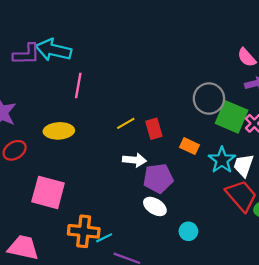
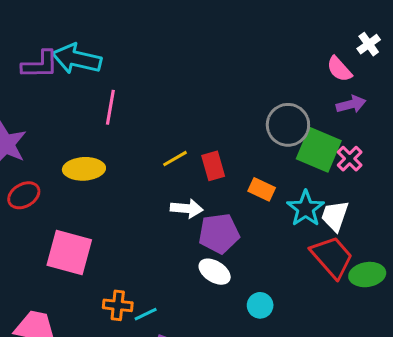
orange cross: (84, 231) -> (118, 305), size x0.7

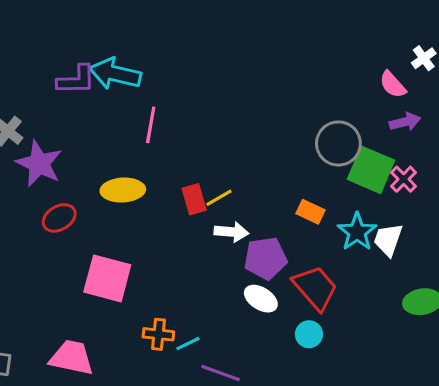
yellow line: (175, 159) -> (219, 198), moved
red rectangle: (213, 166) -> (194, 199), moved
red trapezoid: (332, 257) -> (315, 288), moved

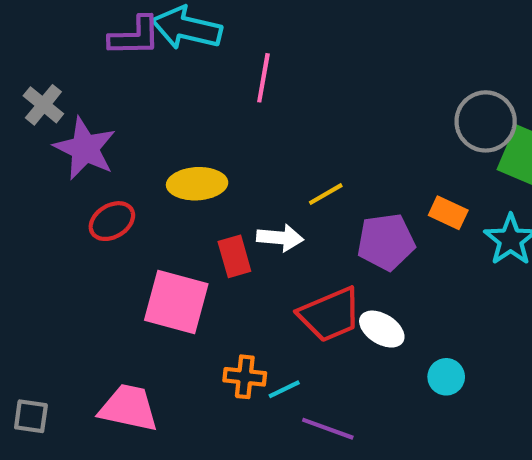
pink line: (151, 125) -> (263, 78), moved
red rectangle: (194, 199) -> (234, 256), moved
white arrow: (231, 232) -> (280, 238), moved
purple pentagon: (266, 258) -> (386, 242), moved
red trapezoid: (315, 288) -> (330, 315), moved, turned 108

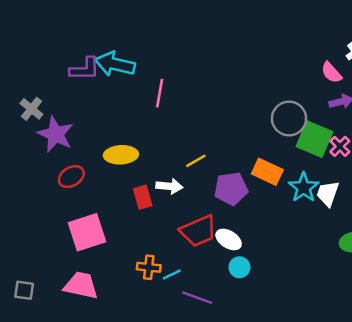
orange rectangle: (448, 213) -> (267, 172), size x1.4
pink square: (176, 302) -> (87, 232), moved, turned -33
cyan circle: (446, 377) -> (239, 267), moved

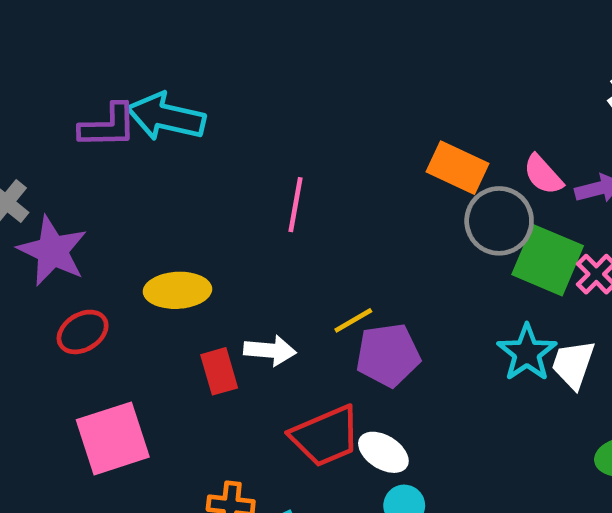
pink semicircle: (331, 73) -> (543, 175), moved
pink line: (160, 93) -> (295, 205), moved
yellow line: (196, 161) -> (353, 320), moved
orange rectangle: (267, 172) -> (457, 168), moved

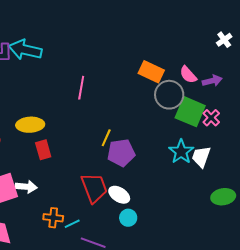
yellow line: (353, 320) -> (106, 138), turned -36
white arrow: (270, 350) -> (26, 187), moved
red rectangle: (219, 371) -> (43, 150), moved
red trapezoid: (326, 436) -> (94, 188), turned -88

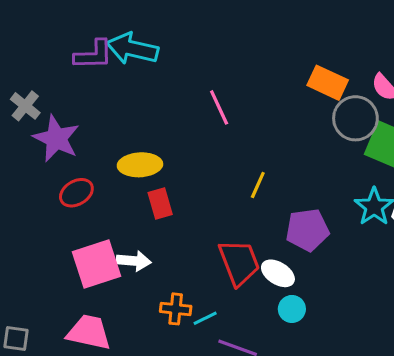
pink line: (81, 88) -> (219, 107), turned -35
purple pentagon: (121, 153) -> (307, 230), moved

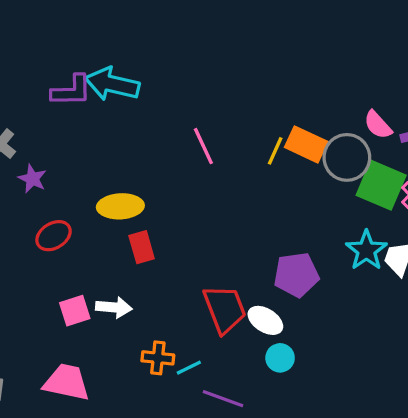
orange rectangle: (328, 83) -> (306, 144), moved
purple star: (56, 138) -> (32, 179), size x0.6
yellow line: (258, 185) -> (275, 151), moved
pink square: (97, 264) -> (75, 311), size x0.6

